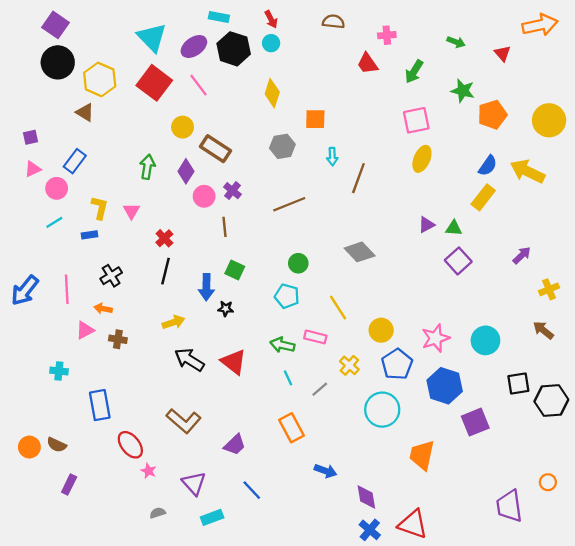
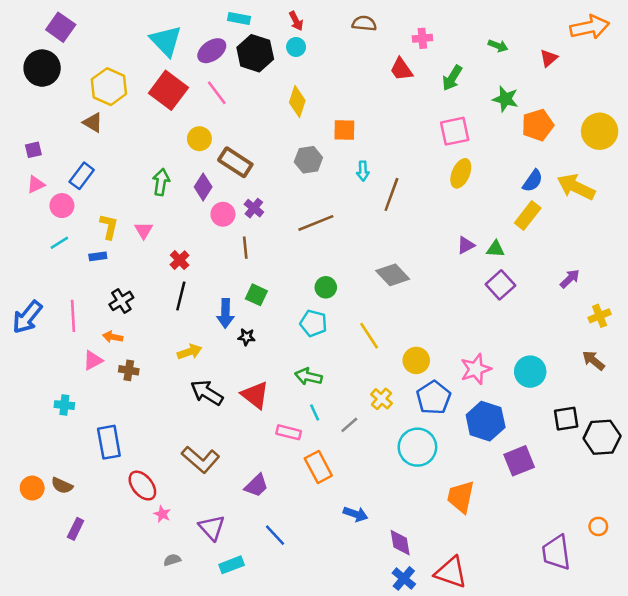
red triangle: (503, 53) -> (549, 58), turned 30
black circle: (58, 62) -> (42, 68), moved
pink rectangle: (315, 337) -> (289, 432), moved

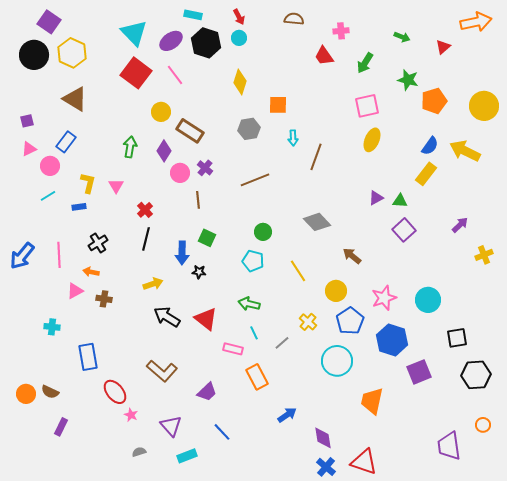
yellow hexagon: (109, 87) -> (72, 53), moved
brown triangle: (93, 123) -> (75, 99), size x1.5
brown arrow: (593, 360) -> (352, 256), moved
black hexagon: (602, 437) -> (476, 375), moved
blue arrow: (356, 514) -> (287, 415), turned -54

